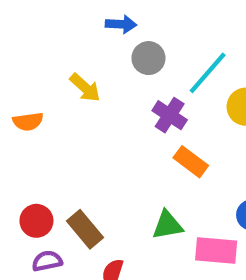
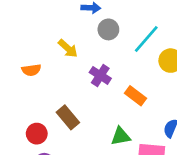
purple cross: (170, 115) -> (100, 75), moved
brown rectangle: (85, 229) -> (68, 117), moved

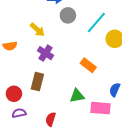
purple cross: (100, 75) -> (45, 53), moved
brown rectangle: (68, 117) -> (37, 82), turned 54

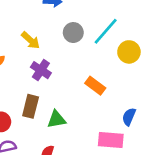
gray circle: (68, 15) -> (73, 33), moved
green triangle: (77, 96) -> (56, 119), moved

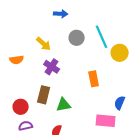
cyan line: (106, 31) -> (102, 37), turned -65
orange rectangle: (95, 86) -> (94, 79), turned 42

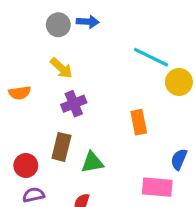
cyan line: (102, 37) -> (151, 57), turned -40
gray circle: (77, 38) -> (58, 25), moved
purple cross: (52, 67) -> (74, 104), turned 35

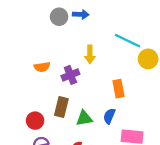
yellow arrow: (61, 68) -> (90, 54), moved, turned 48
orange semicircle: (20, 93) -> (42, 67), moved
blue semicircle: (179, 159) -> (109, 116), moved

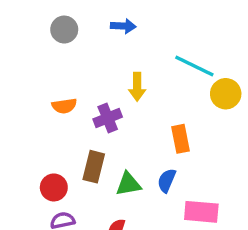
gray circle: (59, 17) -> (64, 30), moved

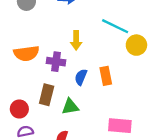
orange semicircle: (64, 106) -> (26, 53), size x1.5
purple cross: (108, 118) -> (56, 62), turned 30
blue semicircle: (167, 181) -> (81, 77), moved

